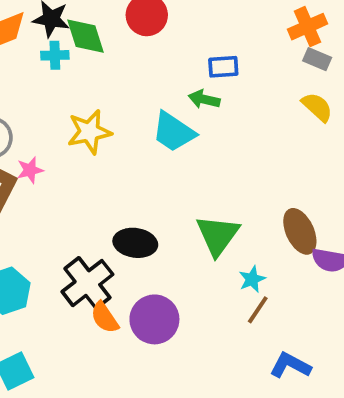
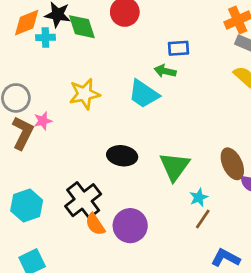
cyan cross: (55, 55) -> (45, 37), moved
black ellipse: (135, 243) -> (122, 156), moved

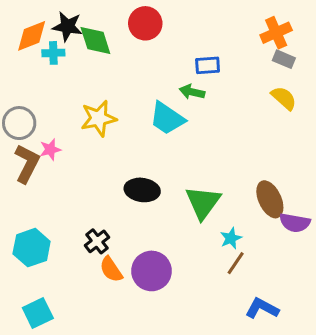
black cross: (83, 200) -> (97, 241), size x0.6

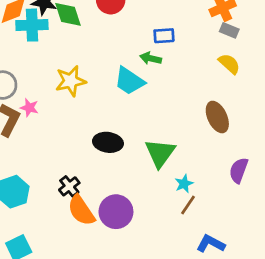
cyan cross: (53, 53) -> (32, 25), size x1.6
pink star: (50, 149) -> (29, 108), turned 30
brown ellipse: (270, 199) -> (217, 117), moved
purple semicircle: (295, 223) -> (239, 170), turned 100
orange semicircle: (111, 269) -> (81, 210), size x1.4

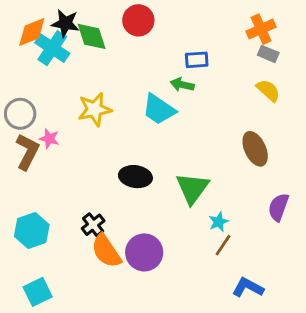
cyan cross: (32, 25) -> (52, 48), turned 36

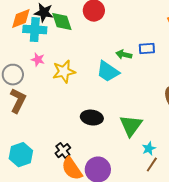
cyan cross: (52, 48) -> (35, 30), turned -30
blue rectangle: (197, 60) -> (147, 49), moved
pink star: (49, 139) -> (38, 60), moved

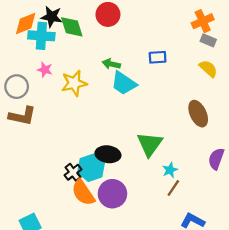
blue rectangle: (147, 49) -> (158, 57), moved
green arrow: (124, 55) -> (111, 64), moved
brown L-shape: (18, 101) -> (22, 116), turned 75
black ellipse: (92, 118) -> (108, 154), moved
cyan hexagon: (21, 155) -> (91, 168), moved

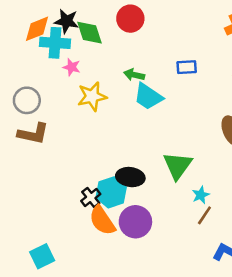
pink star: (45, 70) -> (72, 67), moved

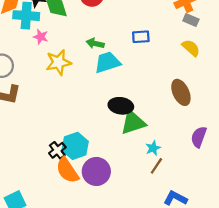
cyan trapezoid: (148, 97) -> (107, 62), turned 128
green triangle: (178, 166) -> (133, 122), turned 36
black ellipse: (130, 177) -> (121, 106), moved

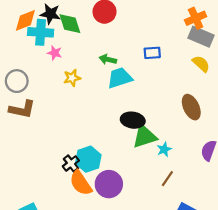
gray rectangle: (191, 20) -> (201, 37), size x1.6
yellow star: (58, 62) -> (72, 78), size x0.7
cyan star: (153, 148) -> (164, 149), moved

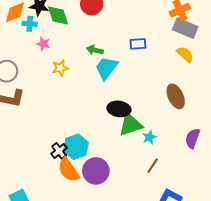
cyan cross: (41, 32) -> (30, 24), size x0.6
cyan trapezoid: (120, 78) -> (106, 68), turned -35

